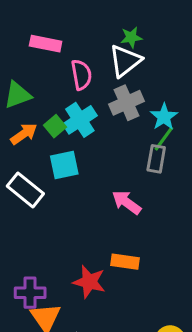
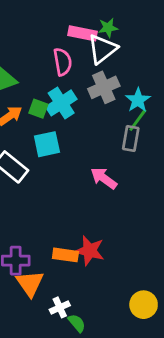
pink rectangle: (46, 44) -> (82, 33), moved
green square: (55, 126) -> (38, 109), turned -30
orange rectangle: (125, 262) -> (65, 255), moved
red star: (89, 282) -> (90, 251), moved

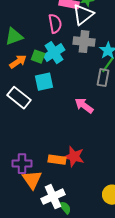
gray cross: (104, 87) -> (84, 42), turned 30
white cross: (60, 307) -> (53, 197), size x1.6

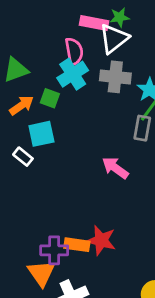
cyan cross: (54, 53) -> (73, 74), moved
cyan square: (44, 82) -> (41, 134), moved
white rectangle: (19, 98) -> (23, 157), size x0.6
purple cross: (22, 164) -> (54, 250), moved

